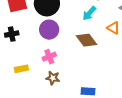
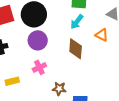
brown diamond: (86, 40) -> (76, 49), turned 45
brown star: (53, 78) -> (59, 89), moved

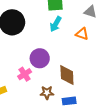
purple circle: (38, 40) -> (40, 58), moved
brown diamond: (76, 49) -> (67, 75), moved

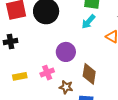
pink cross: (25, 74) -> (47, 73), moved

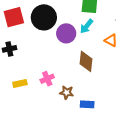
purple circle: (66, 52) -> (66, 33), moved
brown diamond: (89, 74) -> (86, 61), moved

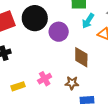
cyan arrow: (87, 26) -> (88, 21), moved
brown star: (67, 92) -> (72, 83), moved

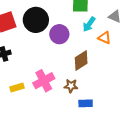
brown diamond: (81, 57) -> (81, 61), turned 55
pink cross: (45, 79) -> (44, 81), size x1.5

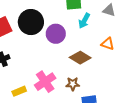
orange triangle: (104, 38) -> (108, 44), moved
brown diamond: (81, 61) -> (80, 58), turned 70

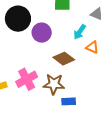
cyan arrow: (84, 21) -> (80, 32), moved
brown star: (73, 84) -> (54, 84), size x1.5

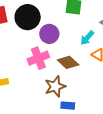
pink cross: (27, 79) -> (38, 58), moved
brown star: (54, 84) -> (55, 87), turned -30

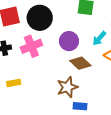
purple circle: (49, 34) -> (69, 41), moved
pink cross: (38, 58) -> (31, 46), moved

